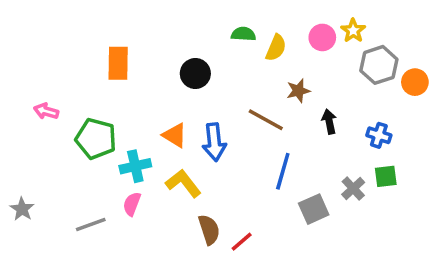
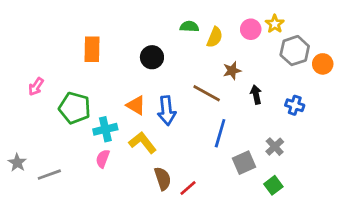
pink arrow: (46, 111) -> (36, 87), turned -72
green square: (386, 176) -> (273, 185), moved, turned -30
gray line: (91, 224) -> (49, 175), moved

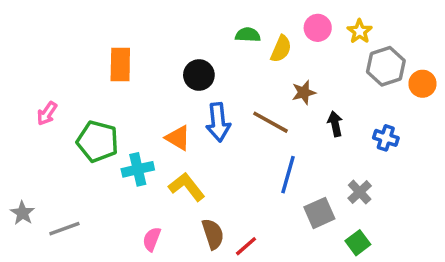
pink circle: (251, 29) -> (318, 28), moved
blue arrow: (167, 111) -> (218, 122), moved
pink semicircle: (103, 159) -> (152, 239), moved

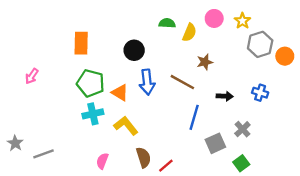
black arrow: (335, 124) -> (225, 96), moved, turned 105
green pentagon: (98, 141) -> (91, 83), moved

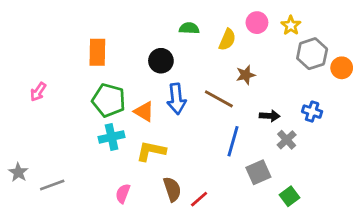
green semicircle: (167, 23) -> (189, 28), moved
yellow L-shape: (126, 126) -> (151, 151), turned -40
gray cross: (242, 129) -> (287, 140), moved

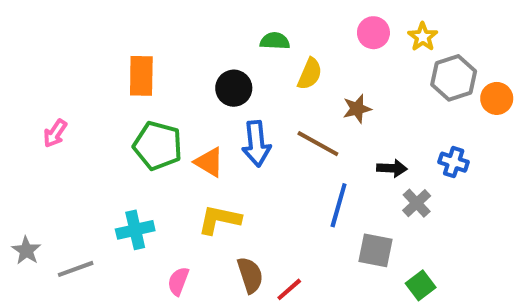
yellow semicircle: (227, 40) -> (310, 74), moved
cyan cross: (112, 137) -> (135, 230), moved
gray square: (258, 172) -> (376, 250), turned 35

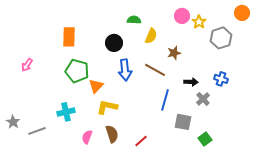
yellow star: (423, 37) -> (199, 22), moved
orange circle: (497, 98) -> (242, 13), moved
orange triangle: (209, 162) -> (96, 86), moved, turned 42
brown semicircle: (250, 275) -> (112, 134), moved

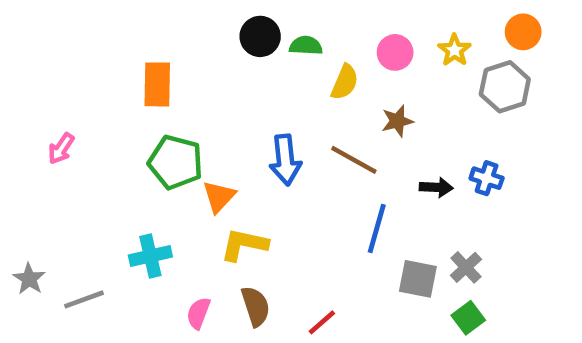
orange circle: (242, 13) -> (523, 32), moved
pink circle: (182, 16) -> (395, 52), moved
black circle: (114, 43) -> (260, 36), moved
blue cross: (221, 79) -> (487, 178), moved
gray cross: (203, 99) -> (466, 267), moved

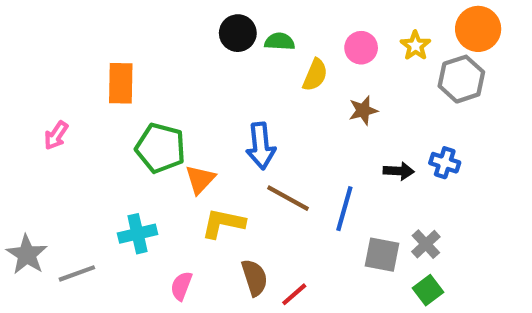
orange circle: (523, 32) -> (478, 29), size x1.4
orange rectangle: (157, 84) -> (121, 83), moved
brown line: (354, 160) -> (288, 198), moved
gray star: (29, 279) -> (27, 255), size x1.4
brown semicircle: (256, 306) -> (255, 278), moved

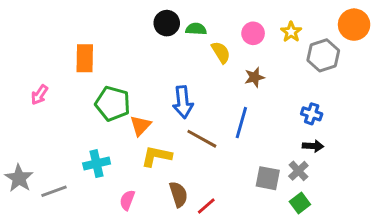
orange circle: (478, 29) -> (354, 25), moved
yellow semicircle: (315, 75) -> (221, 52), turned -55
black arrow: (399, 171) -> (313, 146), moved
blue line: (344, 209) -> (241, 123), moved

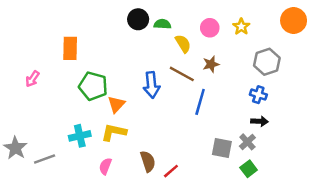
gray hexagon: (323, 55) -> (267, 62), moved
brown line: (202, 139) -> (182, 74), moved
yellow L-shape: (157, 156) -> (114, 132), moved

